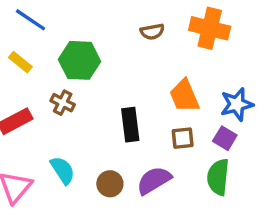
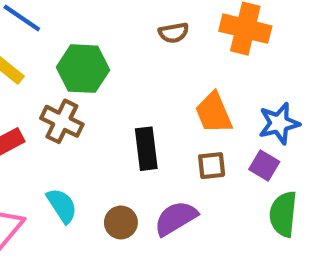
brown cross: (63, 103) -> (62, 121), size x1.4
green semicircle: (218, 177) -> (283, 214), moved

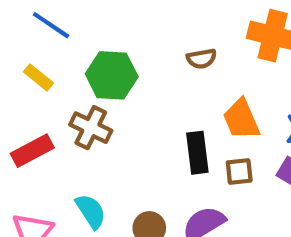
brown semicircle: (174, 33) -> (202, 59), moved
black rectangle: (146, 149) -> (197, 153), moved

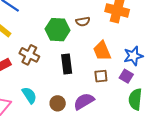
green hexagon: (112, 75) -> (58, 30), moved
black rectangle: (197, 153) -> (67, 64), moved

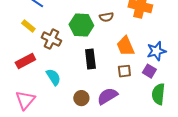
brown cross: (29, 55) -> (51, 39), moved
cyan semicircle: (29, 95) -> (53, 77), moved

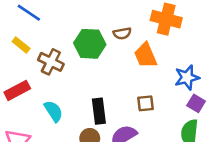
orange trapezoid: (125, 46) -> (145, 55), moved
black rectangle: (90, 59) -> (99, 111), moved
purple square: (149, 71) -> (196, 103), moved

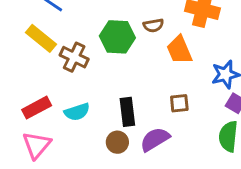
yellow rectangle: (21, 45) -> (41, 38), size x1.5
red rectangle: (17, 90) -> (37, 108), moved
cyan semicircle: (53, 111) -> (77, 112), turned 105

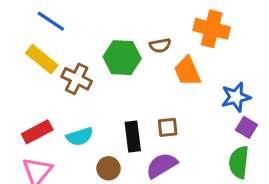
brown square: (179, 103) -> (168, 127), moved
brown circle: (117, 142) -> (108, 168), moved

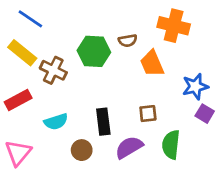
brown square: (168, 127) -> (148, 114), moved
red rectangle: (37, 132) -> (18, 100), moved
green semicircle: (239, 162) -> (171, 145), moved

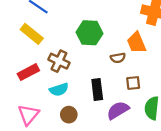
brown semicircle: (128, 41) -> (118, 58), moved
brown cross: (53, 70) -> (59, 61), moved
brown circle: (82, 150) -> (69, 115), moved

